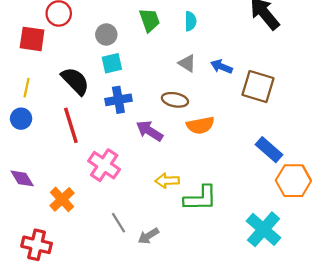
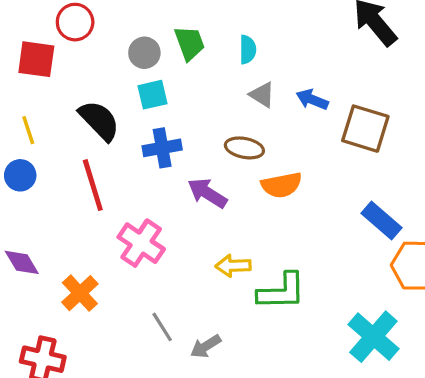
green trapezoid: (149, 20) -> (190, 43), moved
cyan semicircle: (190, 21) -> (248, 50), moved
yellow line: (27, 88) -> (28, 130), turned -30

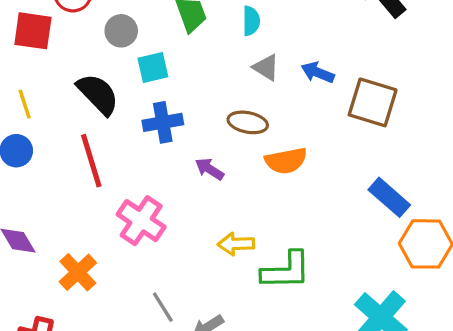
gray circle: (144, 53) -> (121, 31), moved
purple arrow: (207, 193) -> (209, 169), size x0.7

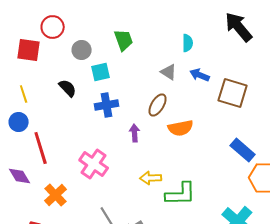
cyan semicircle: (251, 21) -> (188, 43), moved
black semicircle: (98, 94) -> (68, 88), size x0.7
brown ellipse: (248, 122) -> (158, 105), turned -70
red line: (91, 161) -> (41, 148), moved
purple arrow: (209, 169) -> (135, 133), turned 54

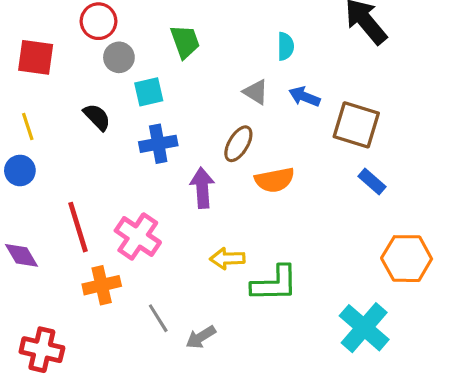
red circle: (53, 27) -> (99, 21), moved
purple arrow: (135, 133) -> (202, 188), size x1.4
red line: (41, 148) -> (78, 227), moved
blue rectangle: (243, 150) -> (372, 181), moved, size x0.7
orange cross: (56, 195) -> (102, 285), moved, turned 30

